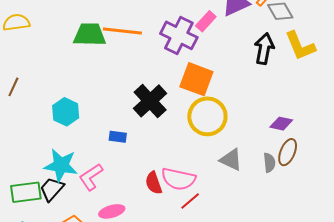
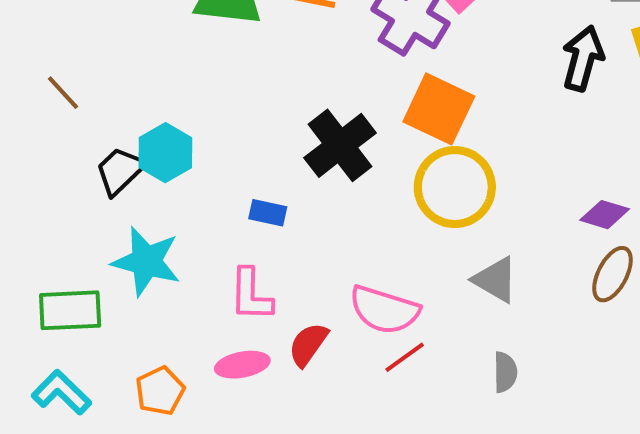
brown line: (13, 87) -> (63, 93), turned -72
gray semicircle: (269, 163) -> (505, 372), moved
pink L-shape: (91, 177) -> (251, 295), moved, turned -60
red semicircle: (154, 183) -> (308, 344), moved, turned 50
black trapezoid: (52, 189) -> (120, 171), moved

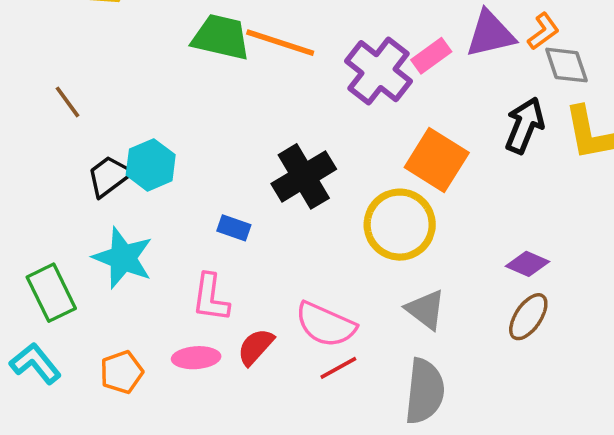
orange square: (439, 109) -> (437, 160), moved
green rectangle: (70, 310) -> (51, 293), turned 60
gray semicircle: (505, 372) -> (425, 391), size x1.8

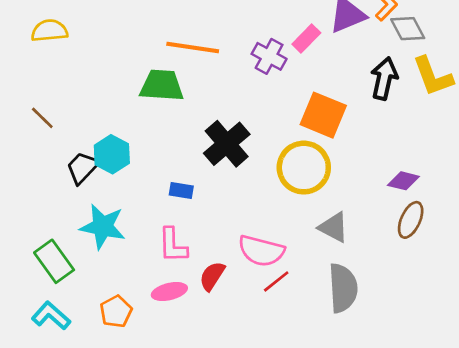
green trapezoid: (221, 37) -> (162, 86), moved
purple cross: (379, 71) -> (269, 56), size x0.7

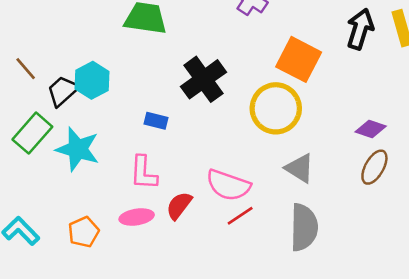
brown line: (42, 118) -> (26, 69), moved
green rectangle: (54, 261) -> (32, 133), moved, turned 72

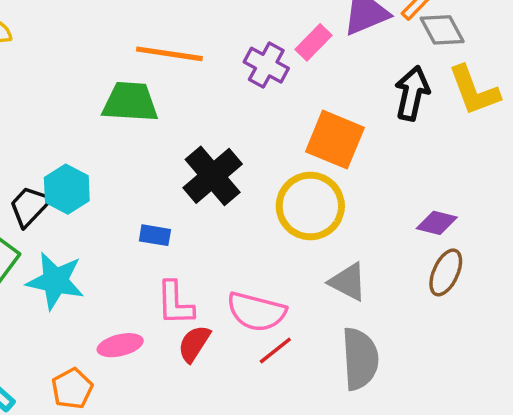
pink L-shape: (144, 173) -> (175, 303), moved
pink ellipse: (137, 217) -> (120, 345), moved

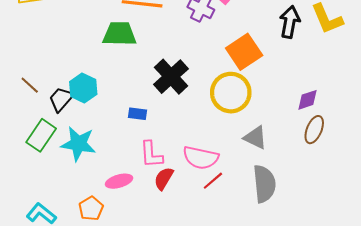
orange square: (335, 140) -> (244, 52), turned 36
purple diamond: (437, 223) -> (308, 100), turned -30

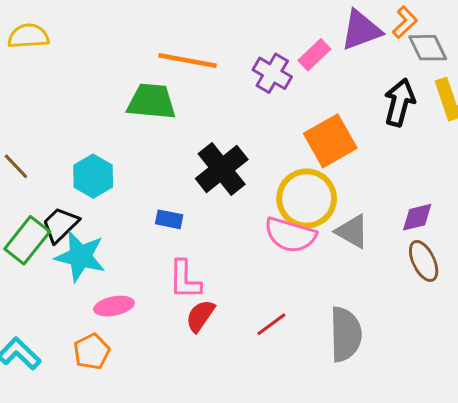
black trapezoid: (61, 99) -> (60, 225), moved
brown ellipse: (314, 130) -> (424, 261), turned -52
gray triangle: (255, 138) -> (352, 231), moved
pink semicircle: (201, 158) -> (290, 235), moved
pink ellipse: (119, 181) -> (114, 306), moved

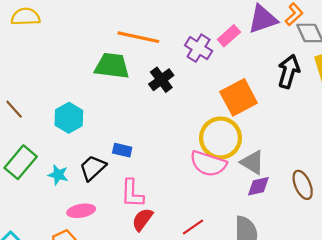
black cross: (222, 169) -> (161, 80), moved, size x0.7
purple diamond: (417, 217) -> (258, 186), moved
black trapezoid: (60, 225) -> (93, 168), moved
cyan star: (80, 256) -> (58, 175), size x0.6

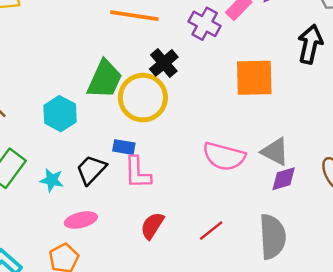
green trapezoid: (112, 66) -> (105, 79), moved, turned 111
orange square: (239, 97) -> (254, 78), turned 30
yellow circle: (221, 138) -> (143, 98), moved
pink L-shape: (132, 193) -> (137, 173), moved

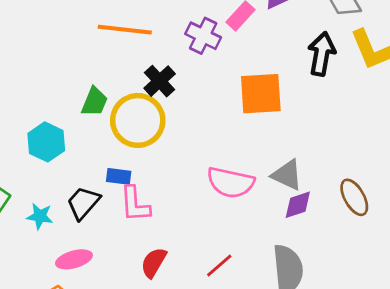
green trapezoid: (105, 79) -> (94, 102), size x0.7

